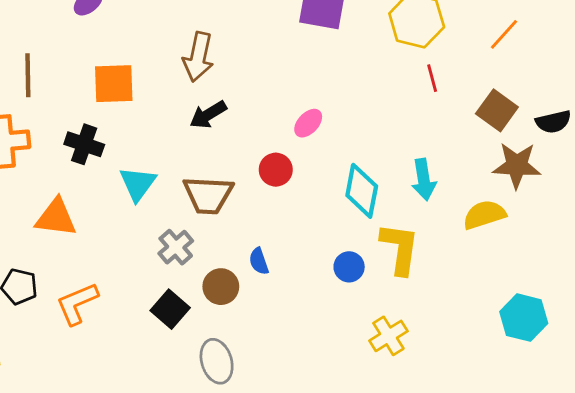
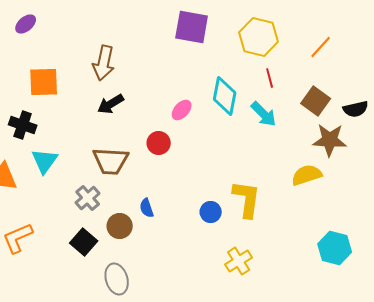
cyan arrow: (424, 179) -> (264, 114), moved, turned -36
cyan triangle: (138, 184) -> (45, 161), moved
cyan diamond: (362, 191) -> (225, 96), moved

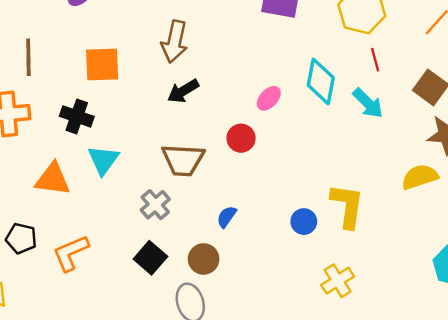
blue semicircle: (147, 208) -> (227, 217), turned 54
brown circle: (120, 226) -> (204, 259), moved

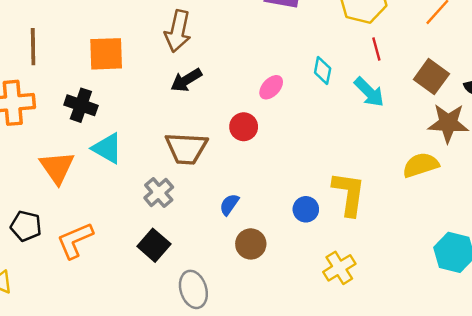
cyan diamond: (321, 81) -> (323, 71), size x0.6
cyan triangle: (103, 160) -> (107, 148), turned -36
orange triangle: (53, 179) -> (57, 167), turned 48
brown circle: (204, 259) -> (251, 244), moved

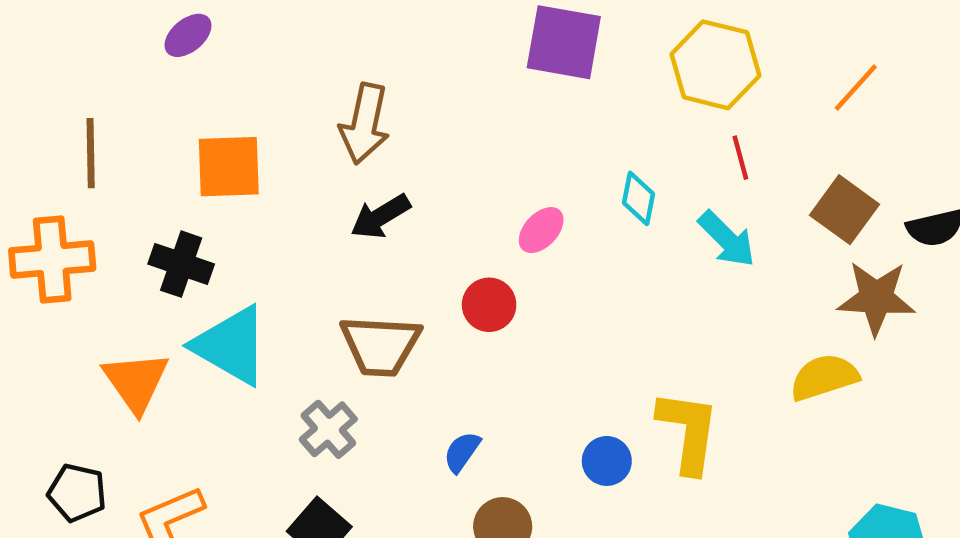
cyan triangle: (107, 148) -> (231, 346), size x1.4

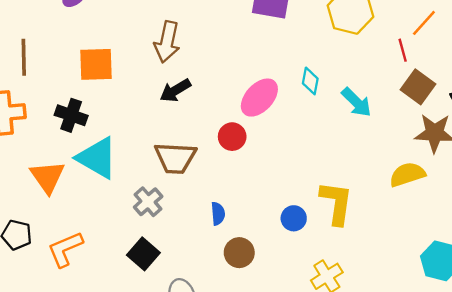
red line: (740, 158) -> (403, 50), moved
pink ellipse: (541, 230) -> (259, 98), size x1.6
blue semicircle: (462, 452) -> (218, 214), turned 140

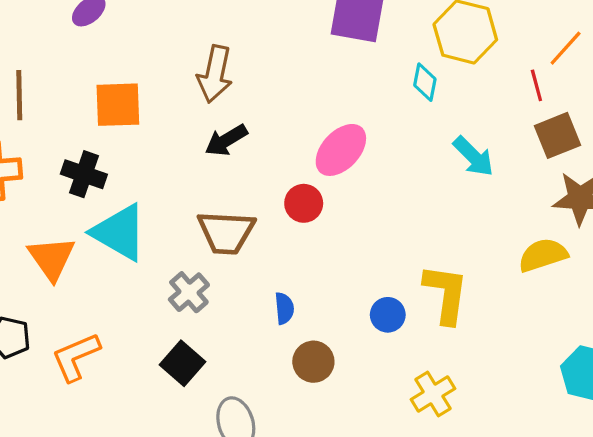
cyan diamond: (310, 81) -> (425, 82), moved
brown square: (418, 87) -> (557, 135), turned 32

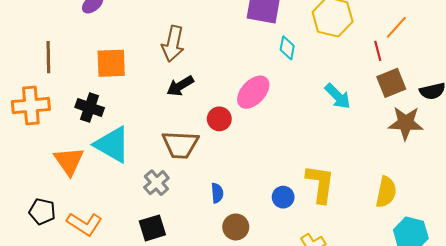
cyan diamond: (425, 82) -> (287, 48), moved
red circle: (304, 203) -> (219, 119), moved
yellow semicircle: (543, 255) -> (386, 192), moved, turned 120
orange L-shape: (76, 357) -> (84, 224), turned -124
black square: (182, 363) -> (152, 228), turned 32

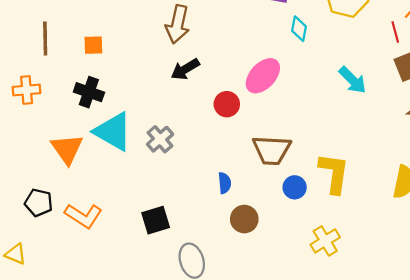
orange square: (111, 63) -> (93, 45), moved, size x0.6
orange cross: (31, 105) -> (27, 90), size x0.7
brown trapezoid: (180, 145) -> (272, 150), moved
gray cross: (156, 183) -> (160, 139), moved

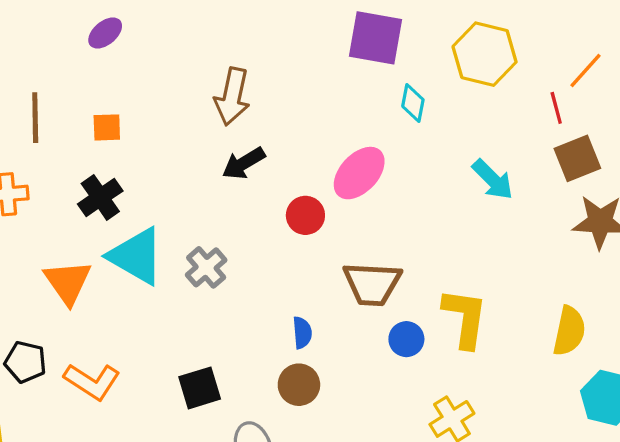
black cross: (89, 92) -> (100, 197), turned 36
brown circle: (244, 219) -> (299, 385), moved

